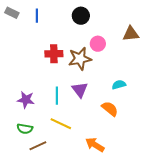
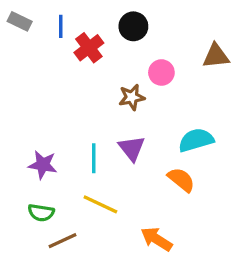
red cross: (54, 54) -> (89, 48), moved, turned -36
brown star: (80, 59) -> (132, 97), size x0.7
cyan semicircle: (119, 85) -> (196, 140), size x1.5

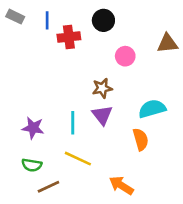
red cross: (89, 48) -> (69, 37), turned 30
brown star: (132, 97) -> (102, 88), moved
orange semicircle: (181, 180) -> (141, 139), turned 35

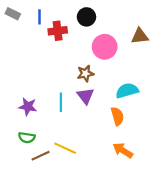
pink circle: (125, 56) -> (105, 47), size x1.5
yellow line: (78, 159) -> (65, 148), moved
orange arrow: (121, 185) -> (123, 150), moved

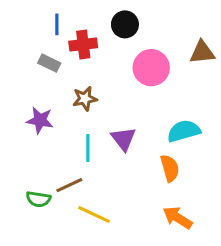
gray rectangle: (13, 14) -> (49, 63), moved
brown star: (85, 73) -> (85, 99), moved
purple star: (28, 107) -> (40, 120), moved
brown line: (41, 156) -> (69, 185), moved

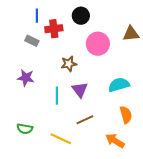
brown star: (85, 99) -> (69, 64), moved
orange semicircle: (170, 168) -> (126, 115), moved
brown line: (69, 185) -> (85, 120), moved

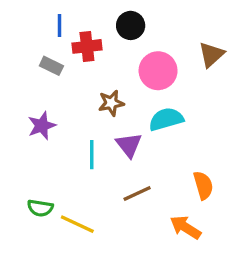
brown triangle: (131, 34) -> (211, 55), turned -36
purple star: (26, 78) -> (42, 126), turned -30
cyan semicircle: (119, 85) -> (166, 119), moved
yellow line: (61, 139) -> (77, 224), moved

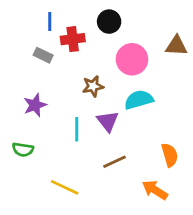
brown triangle: (211, 55) -> (176, 46), turned 45
green semicircle: (40, 208) -> (23, 150), moved

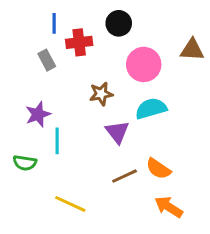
gray rectangle: (43, 55) -> (47, 60), turned 36
cyan line: (77, 129) -> (57, 141), moved
orange semicircle: (170, 155) -> (158, 169), moved, turned 140

